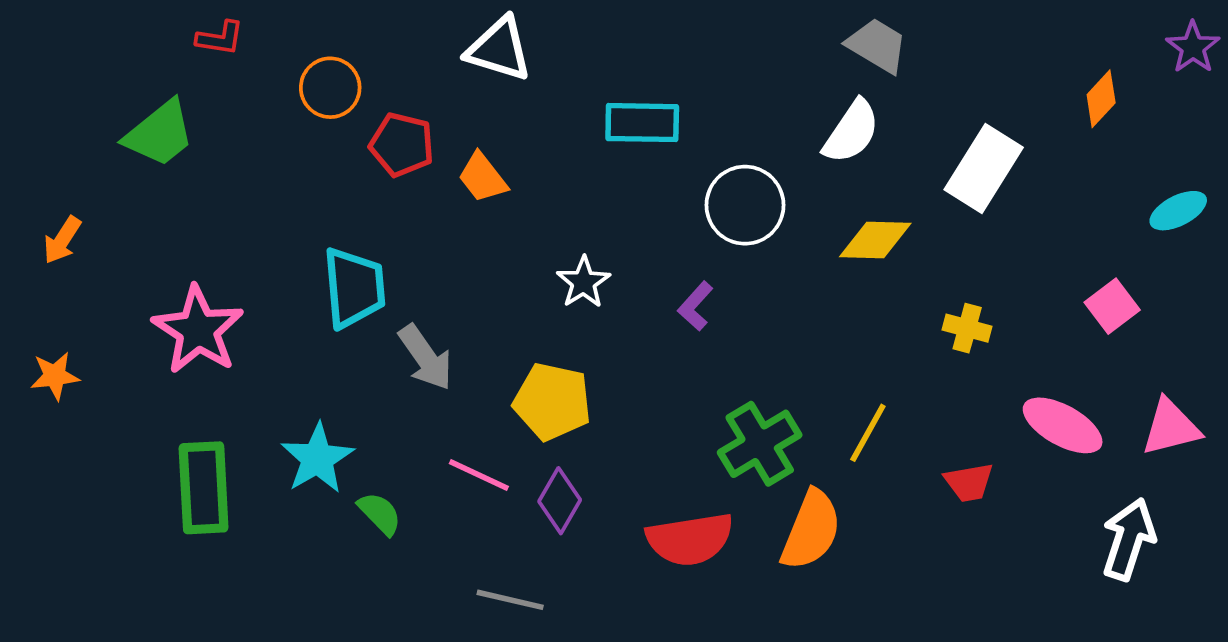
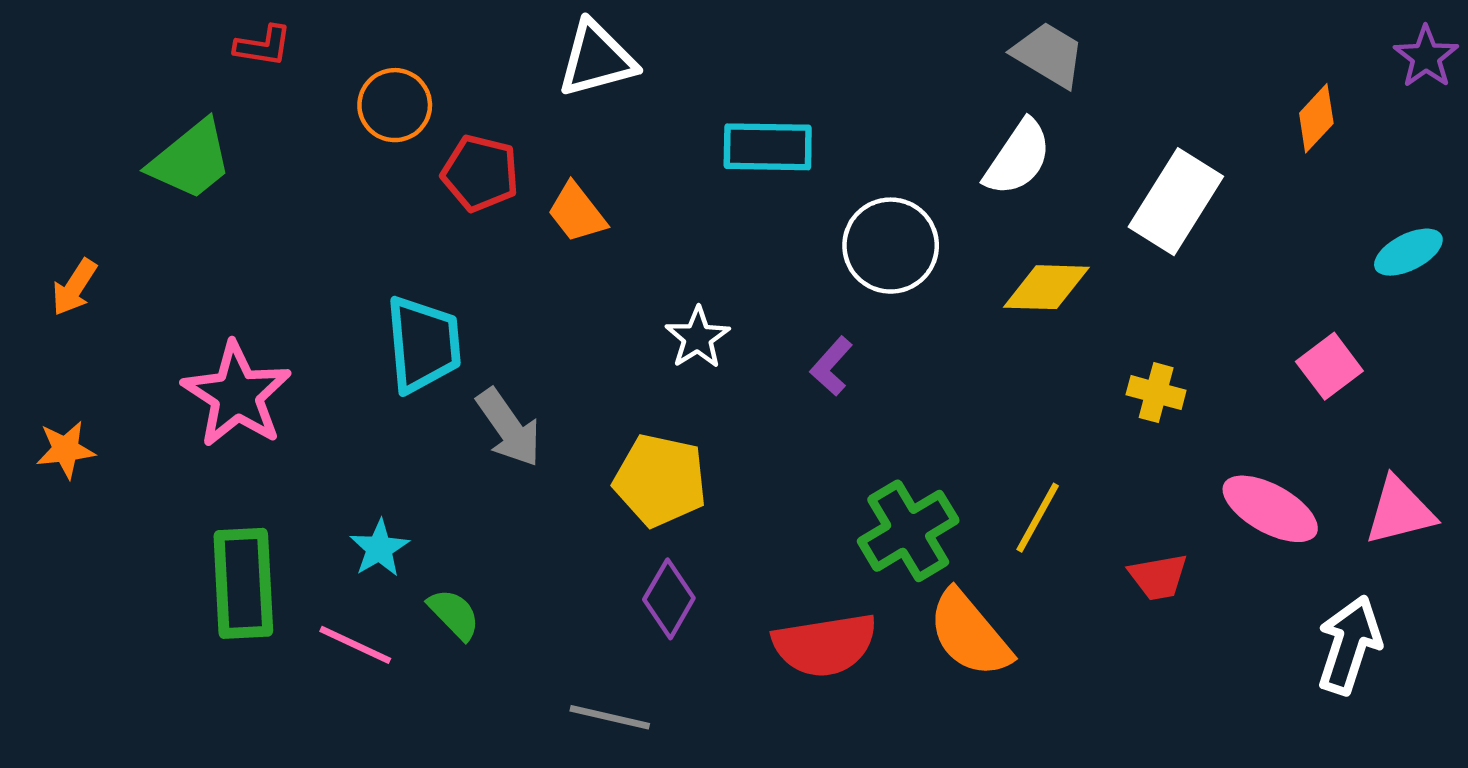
white triangle: (499, 49) -> (597, 59), turned -32
cyan star: (317, 458) -> (379, 548), size x0.7
pink line: (479, 475) -> (355, 645), moved
orange semicircle: (811, 530) -> (970, 634), turned 118

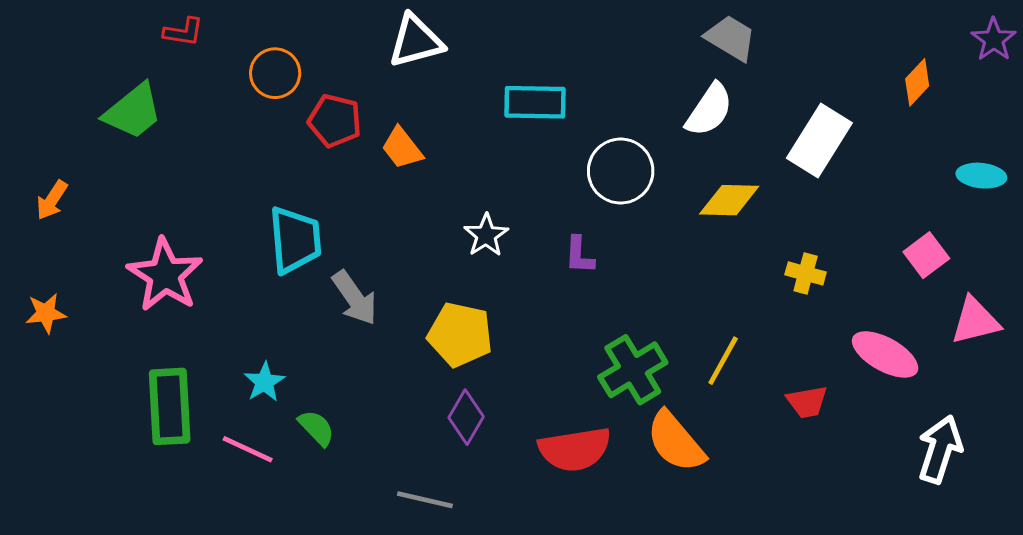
cyan ellipse: (1408, 252) -> (981, 176), turned 33
purple L-shape: (831, 366) -> (579, 255), turned -39
pink triangle: (1400, 511) -> (975, 321), moved

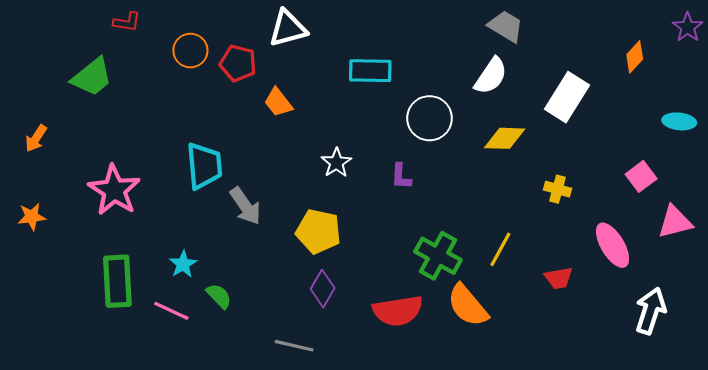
red pentagon: (335, 121) -> (238, 63), moved
pink ellipse: (885, 354) -> (613, 245), turned 30
green cross: (633, 370) -> (438, 256), turned -30

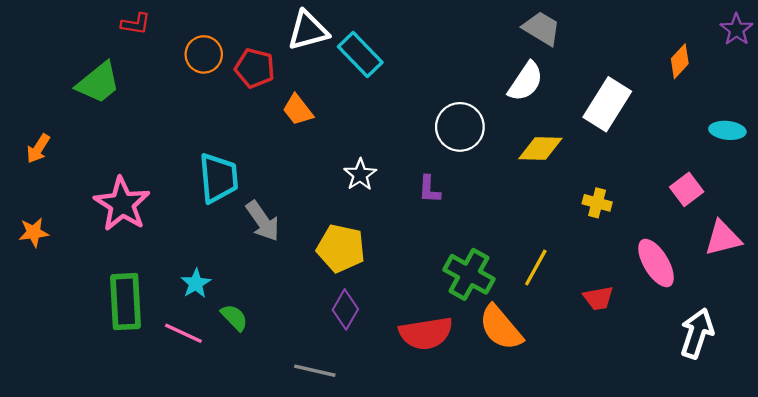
cyan rectangle: (370, 71) -> (360, 54), moved, turned 45

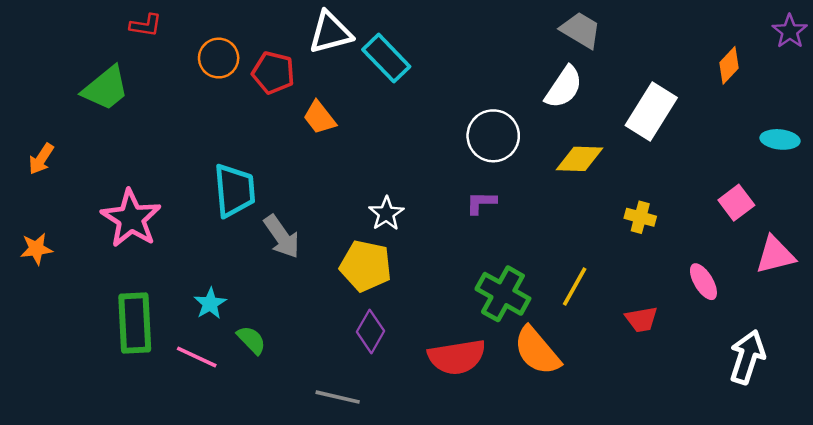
white star: (360, 175) -> (386, 214), moved
purple L-shape: (429, 189) -> (481, 203), moved, turned 88
pink ellipse: (656, 263) -> (703, 282), size x0.7

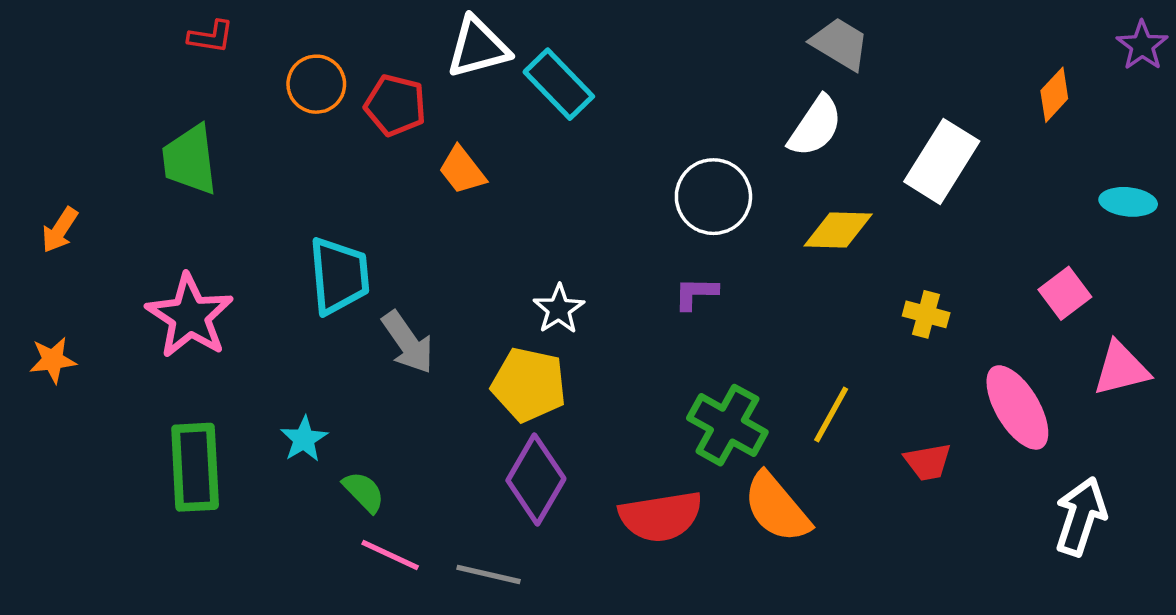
green trapezoid: (106, 88) -> (190, 160), moved, turned 122
pink ellipse: (703, 282) -> (1017, 407), size x1.6
purple diamond: (370, 331) -> (536, 480), size x1.4
pink line: (197, 357) -> (390, 555), moved

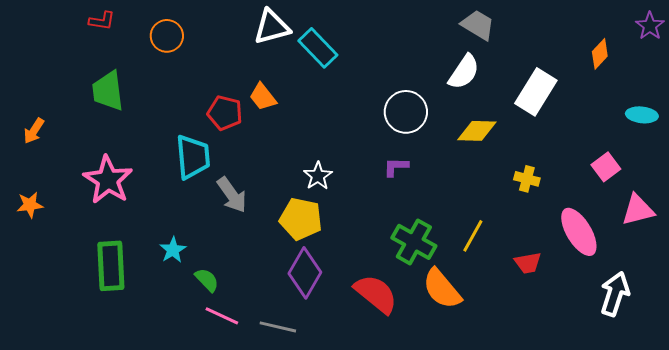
red L-shape: (211, 37) -> (102, 21), moved
orange circle: (316, 84) -> (167, 36), moved
red pentagon: (395, 105) -> (225, 113), moved
red semicircle: (661, 516) -> (376, 294), turned -132

